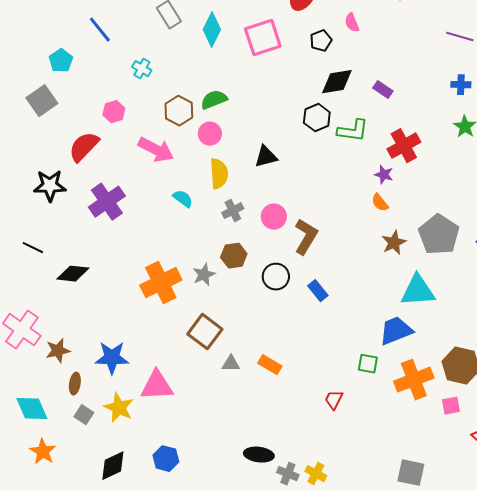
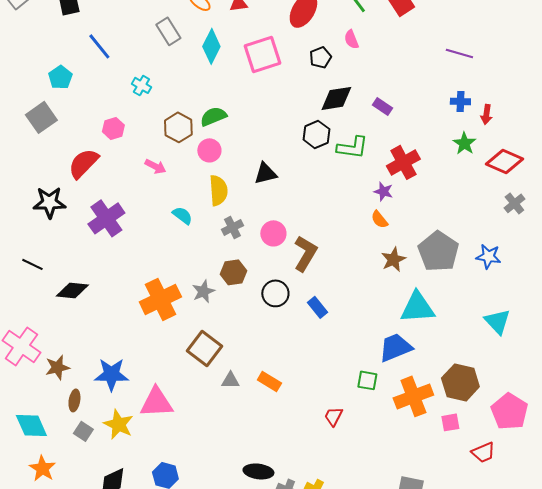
pink arrow: (156, 150) -> (155, 166), size x0.6

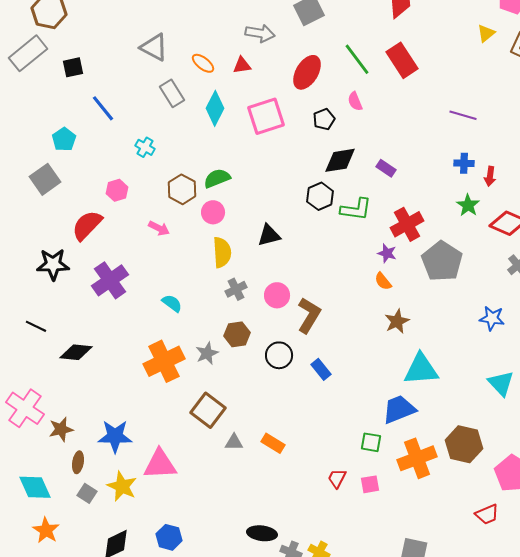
cyan semicircle: (182, 215) -> (172, 303), moved
gray pentagon: (438, 251) -> (442, 261), moved
pink square: (450, 422) -> (370, 484), moved

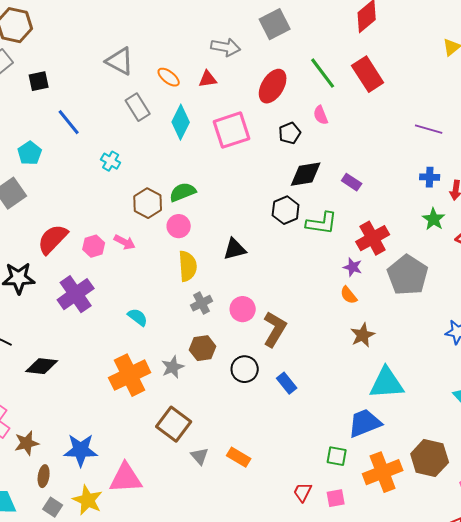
pink hexagon: (117, 190) -> (94, 246), moved
gray triangle: (234, 442) -> (200, 456), turned 48

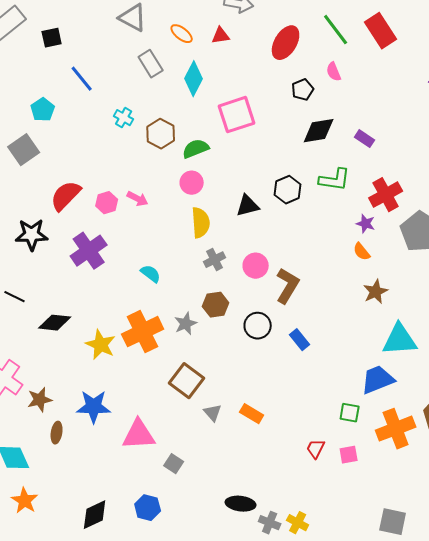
pink square: (232, 130) -> (237, 115), moved
brown hexagon: (148, 203) -> (161, 134), moved
black hexagon: (286, 210) -> (288, 190), moved
yellow star: (88, 500) -> (101, 345), moved
gray square: (53, 507) -> (174, 464), moved

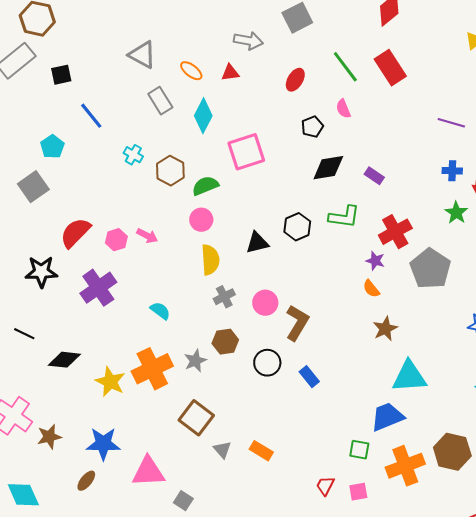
red ellipse: (286, 43) -> (295, 80), size x0.7
brown ellipse: (57, 433) -> (86, 481), moved, turned 30

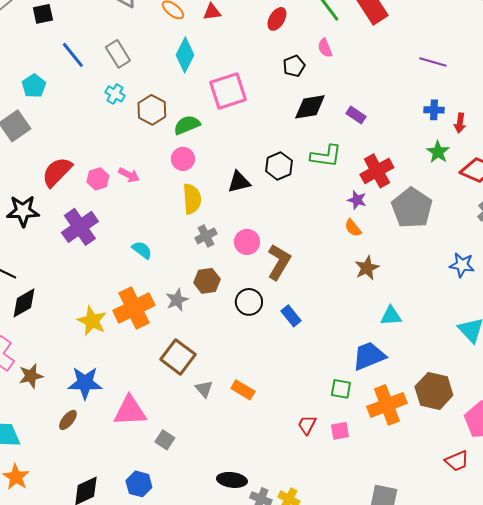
gray rectangle: (160, 101) -> (118, 54), moved
black diamond: (64, 360) -> (24, 303), moved, turned -36
cyan triangle: (409, 377) -> (391, 316), size x0.6

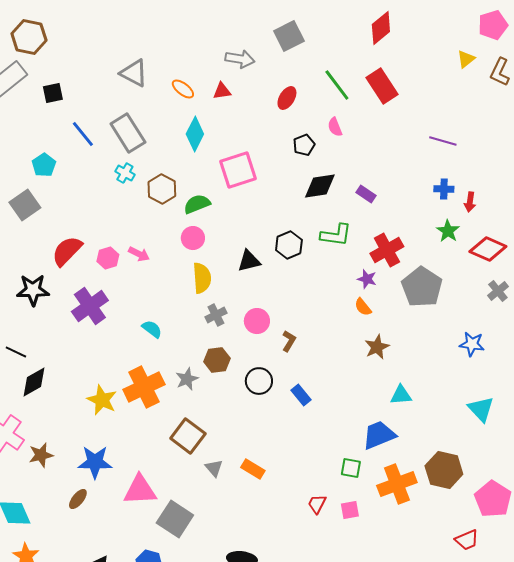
gray rectangle: (118, 54) -> (128, 133), size x1.4
brown L-shape: (279, 262) -> (289, 341), size x0.6
gray square: (165, 440) -> (175, 519), size x1.8

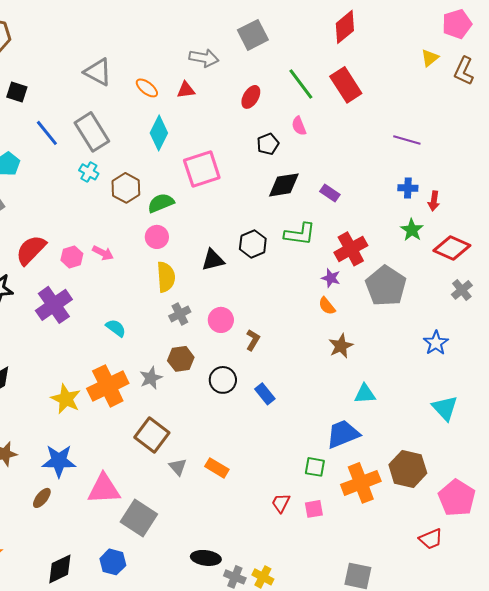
black square: (53, 93) -> (17, 92), turned 30
blue star: (472, 344) -> (436, 343), turned 30

